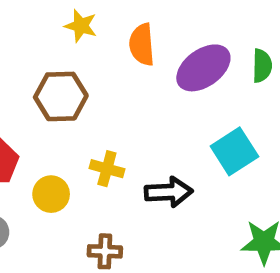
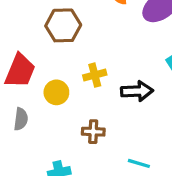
yellow cross: (107, 169) -> (95, 75), turned -30

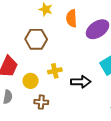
brown cross: (93, 132) -> (41, 102), moved

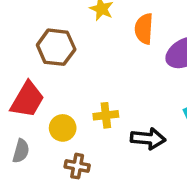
brown hexagon: (36, 39) -> (56, 47), moved

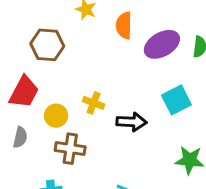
yellow cross: (106, 115) -> (94, 103), turned 30
brown cross: (77, 166) -> (70, 149), size x1.4

